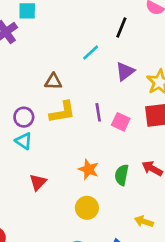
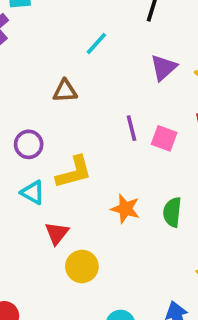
cyan line: (91, 53) -> (96, 44), moved
yellow L-shape: (62, 112) -> (74, 172), moved
cyan triangle: (24, 141) -> (33, 192), moved
yellow circle: (87, 208) -> (82, 266), moved

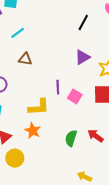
cyan line: (96, 44) -> (18, 33), moved
yellow L-shape: (74, 172) -> (39, 107), moved
orange star: (125, 209) -> (33, 131), moved

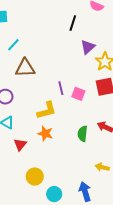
purple triangle: (82, 57) -> (88, 47), moved
brown triangle: (25, 59) -> (25, 68), size x1.5
yellow circle: (15, 158) -> (35, 177), moved

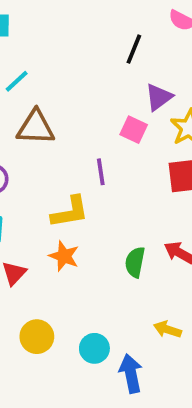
pink square: (78, 94) -> (134, 130), moved
cyan circle: (54, 194) -> (94, 348), moved

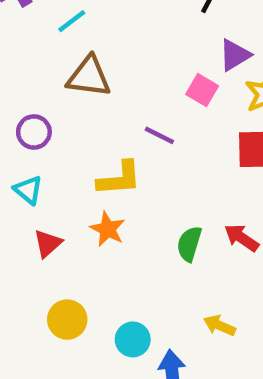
purple line: (101, 172) -> (159, 135), turned -60

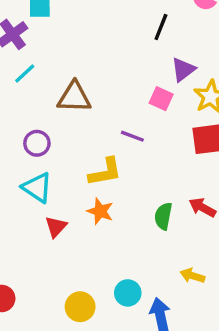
cyan line: (72, 21) -> (25, 73), moved
cyan triangle: (28, 190) -> (37, 188), size x1.4
yellow circle: (67, 320) -> (80, 307), moved

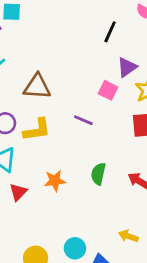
yellow L-shape: (105, 172) -> (37, 130), moved
orange star: (100, 211) -> (55, 181), turned -30
green semicircle: (163, 216) -> (98, 174), moved

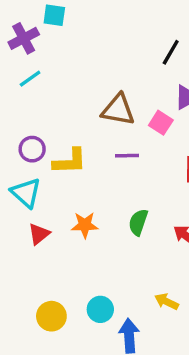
brown triangle: (37, 87) -> (118, 110), moved
purple line: (83, 120) -> (127, 156), turned -30

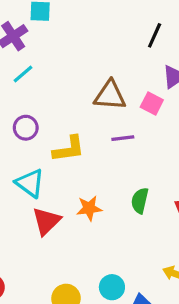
purple circle: (32, 149) -> (26, 128), moved
red triangle: (39, 234) -> (46, 221), size x1.4

